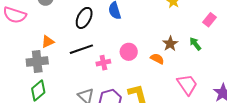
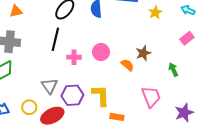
orange triangle: (48, 42) -> (16, 11), moved
green arrow: (195, 44) -> (173, 70), moved
black line: (81, 49) -> (55, 39), turned -70

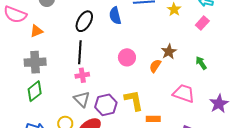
pink rectangle: (187, 38) -> (202, 23), moved
pink cross: (74, 57) -> (82, 75), moved
orange semicircle: (127, 65) -> (155, 66), turned -88
pink trapezoid: (151, 97) -> (184, 93), turned -40

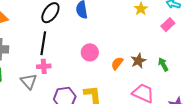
brown star: (169, 52) -> (138, 61), moved
gray triangle: (82, 99) -> (29, 81), moved

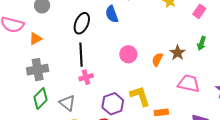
green arrow: (163, 64) -> (202, 43), moved, turned -120
gray triangle: (29, 81) -> (67, 103), moved

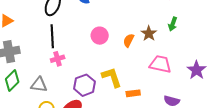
gray triangle: (67, 103) -> (39, 85), turned -30

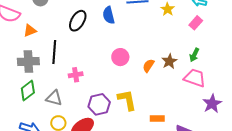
black line: (52, 36) -> (54, 52), moved
pink trapezoid: (160, 64) -> (195, 78), moved
orange rectangle: (133, 93) -> (157, 118), moved

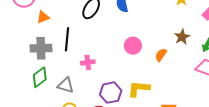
brown star: (169, 61) -> (182, 37), moved
yellow L-shape: (127, 100) -> (139, 89), turned -75

